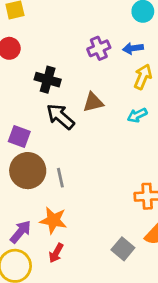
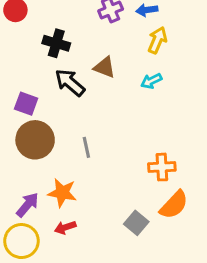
brown triangle: (93, 102) -> (105, 67), turned 35
gray line: (60, 178) -> (86, 147), moved
red arrow: (56, 253) -> (65, 227), turned 42

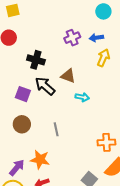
cyan arrow: (151, 81) -> (82, 97), moved, turned -144
purple square: (26, 104) -> (23, 94), moved
brown circle: (35, 140) -> (22, 124), size x0.7

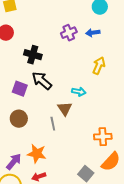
yellow arrow: (103, 58) -> (99, 66), moved
brown triangle: (68, 76) -> (65, 109), moved, turned 35

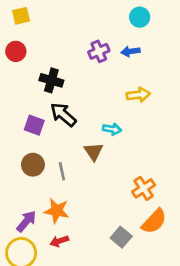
yellow arrow: (99, 66) -> (138, 95), turned 60
gray line: (53, 124) -> (62, 171), moved
orange cross: (103, 137) -> (144, 188), turned -30

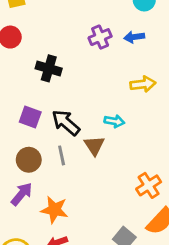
black arrow: (63, 115) -> (66, 123), moved
gray line: (62, 171) -> (62, 155), moved
purple arrow: (26, 221) -> (22, 194), moved

